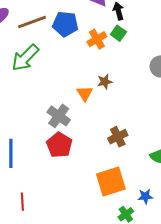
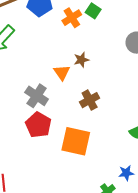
brown cross: (118, 137) -> (90, 100), moved
orange square: (111, 181) -> (76, 141), moved, turned 32

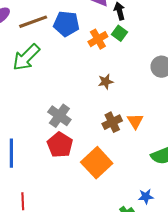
orange triangle: (62, 72) -> (135, 121), moved
orange square: (76, 141) -> (97, 163), turned 32

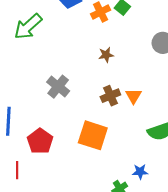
red pentagon: (60, 145) -> (40, 141), moved
orange square: (97, 163) -> (93, 135), turned -32

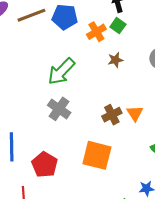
green arrow: (28, 27) -> (61, 71), moved
brown star: (106, 55) -> (115, 60), moved

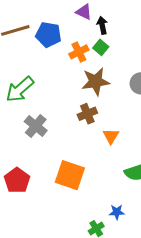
brown star: (115, 60) -> (96, 82), size x1.8
green arrow: (61, 71) -> (20, 89), moved
brown cross: (112, 115) -> (87, 114), moved

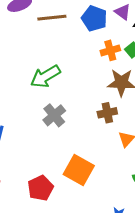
blue pentagon: (48, 35) -> (94, 18), moved
red pentagon: (17, 180) -> (40, 188), moved

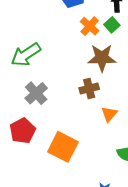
orange cross: (110, 50) -> (90, 26), turned -30
red pentagon: (40, 188) -> (23, 131), moved

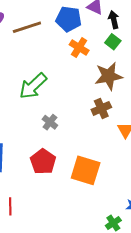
orange cross: (90, 26) -> (79, 48), moved
gray cross: (36, 93) -> (50, 122), size x0.7

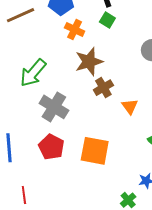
brown star: (109, 76) -> (89, 62), moved
gray cross: (50, 122) -> (54, 107), size x1.8

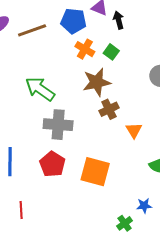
green square: (107, 20) -> (111, 52), moved
green arrow: (33, 73) -> (40, 89), turned 80
gray cross: (54, 107) -> (58, 125), turned -32

